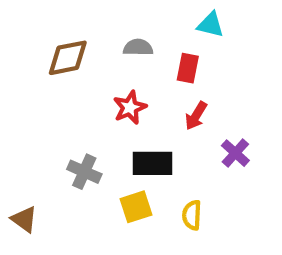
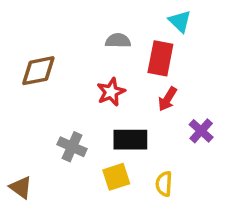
cyan triangle: (211, 25) -> (180, 21), turned 30
brown diamond: (68, 58) -> (38, 71), moved
red rectangle: (188, 68) -> (160, 58), size x1.4

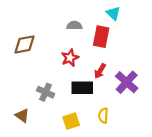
red arrow: (168, 99) -> (100, 71), moved
purple cross: (201, 131) -> (127, 82), size x1.5
yellow square: (116, 177) -> (71, 121), moved
brown triangle: (21, 187) -> (22, 116), moved

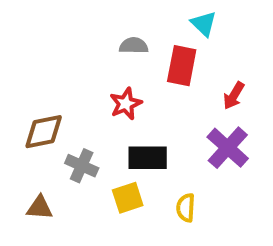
brown diamond: (24, 44) -> (44, 132), moved
red arrow: (100, 71) -> (234, 96), moved
brown triangle: (22, 116) -> (40, 208), turned -32
yellow square: (71, 121) -> (128, 198), moved

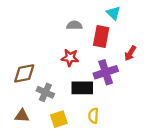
red star: (126, 104) -> (70, 58), turned 30
purple cross: (228, 148) -> (106, 72), moved, turned 30
yellow square: (128, 198) -> (59, 119), moved
yellow semicircle: (186, 208) -> (93, 116), moved

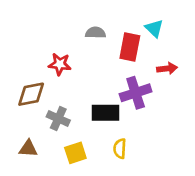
cyan triangle: (113, 13) -> (154, 28), moved
red arrow: (130, 53) -> (167, 68), turned -128
red star: (70, 58) -> (60, 64), moved

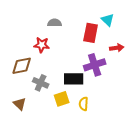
gray semicircle: (95, 33) -> (55, 23), moved
brown triangle: (28, 149) -> (20, 104), turned 40
yellow square: (75, 153) -> (62, 99), moved

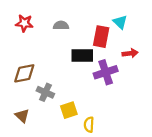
red star: (42, 45) -> (24, 23), moved
black rectangle: (74, 79) -> (82, 56), moved
yellow semicircle: (84, 104) -> (89, 125), moved

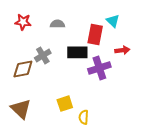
gray cross: (45, 92) -> (43, 55), moved, turned 35
brown triangle: (22, 116) -> (21, 109), size x1.5

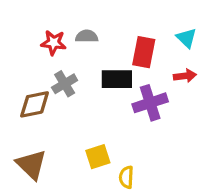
cyan triangle: (113, 21) -> (186, 38), moved
red star: (23, 22) -> (54, 43), moved

